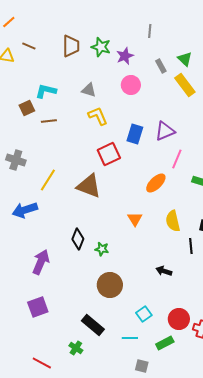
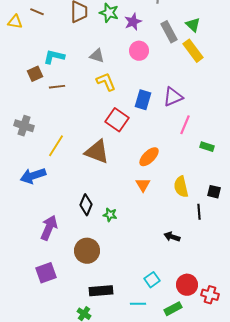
gray rectangle: (161, 66) -> (169, 32), size x1.5
red square: (109, 154) -> (117, 120), turned -30
orange ellipse: (156, 183) -> (149, 157), moved
brown circle: (110, 285) -> (87, 251), moved
black rectangle: (93, 325) -> (101, 291), turned -45

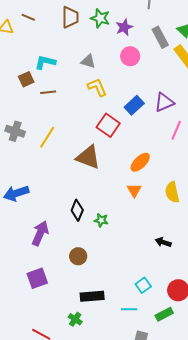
blue rectangle: (143, 100) -> (134, 105), turned 30
yellow line: (56, 146) -> (47, 137), moved
blue arrow: (33, 176) -> (16, 193), moved
brown circle: (87, 251) -> (78, 256), size x0.7

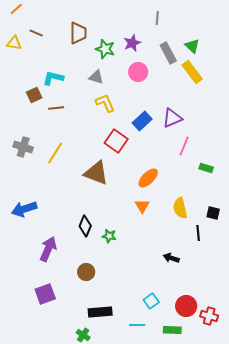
green star: (100, 18) -> (105, 49), moved
green rectangle: (164, 314) -> (172, 330), turned 30

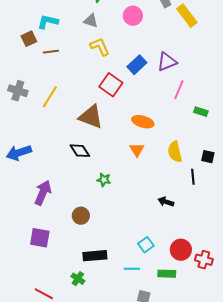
orange ellipse: (148, 178) -> (143, 122), turned 60
black diamond: (85, 226) -> (80, 151), moved, turned -55
purple square: (45, 294) -> (40, 238), turned 30

